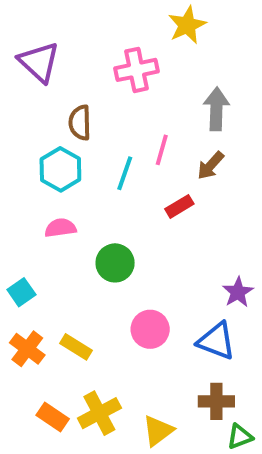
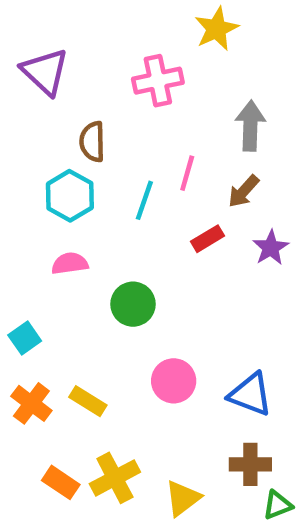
purple star: (238, 292) -> (271, 248), moved

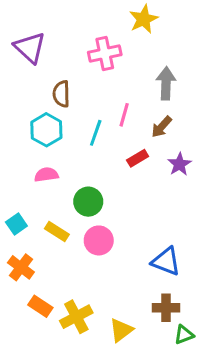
pink circle: (174, 381) -> (99, 240), moved
yellow rectangle: (88, 401) -> (57, 231), moved
orange rectangle: (61, 482) -> (40, 306), moved

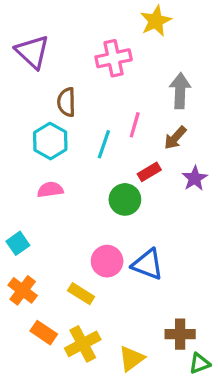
green circle: (88, 202) -> (125, 199), moved
yellow rectangle: (57, 231) -> (81, 294), moved
blue triangle: (166, 261) -> (148, 264), moved

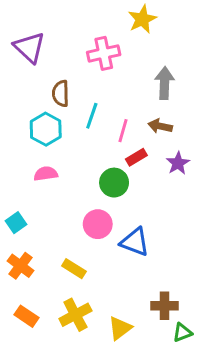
pink line: (135, 125) -> (123, 131), moved
brown arrow: (175, 138) -> (160, 126), turned 60
cyan line: (104, 144) -> (92, 116), moved
pink circle: (107, 261) -> (98, 224), moved
orange rectangle: (44, 333) -> (26, 316), moved

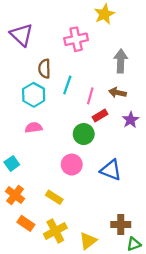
blue triangle: (135, 242) -> (111, 170), moved
orange rectangle: (26, 316) -> (26, 223), moved

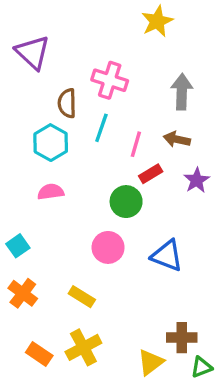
pink cross: (76, 39) -> (110, 80), moved, turned 30
orange rectangle: (26, 223) -> (39, 354), moved
yellow triangle: (88, 241) -> (151, 362), moved

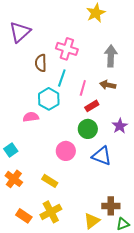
purple triangle: (33, 52) -> (20, 32), turned 35
cyan hexagon: (51, 143) -> (49, 99), moved
purple star: (197, 180) -> (120, 126), moved
green circle: (126, 202) -> (88, 129), moved

